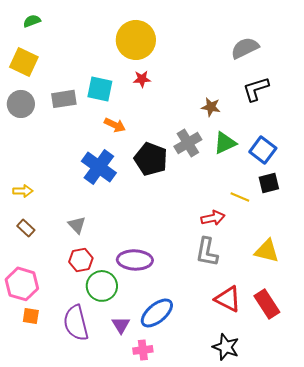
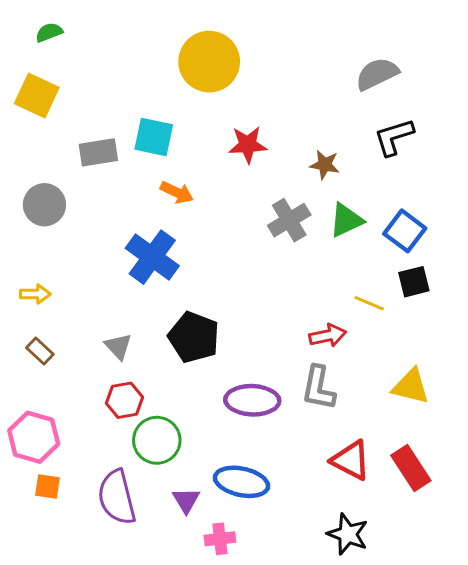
red star: (142, 79) -> (248, 145), moved, size x1.4
gray circle: (21, 104) -> (44, 205), moved
black pentagon: (151, 159) -> (194, 337), moved
purple ellipse: (135, 260) -> (252, 400), moved
blue ellipse: (157, 313) -> (241, 482), turned 52

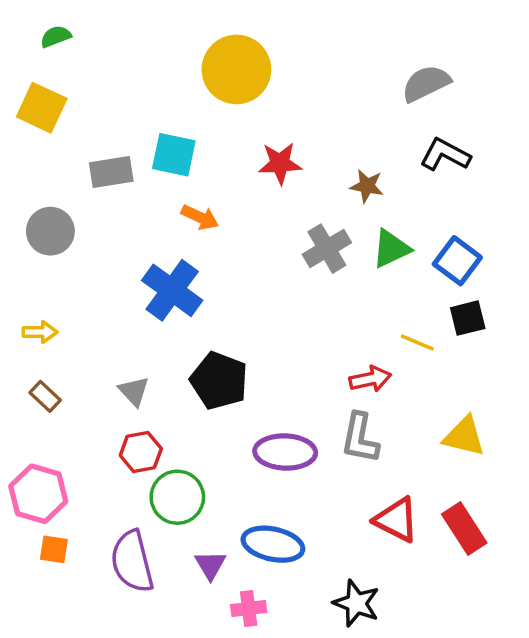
black L-shape: (394, 137) -> (445, 155), turned 45
black star: (348, 534) -> (356, 603), moved

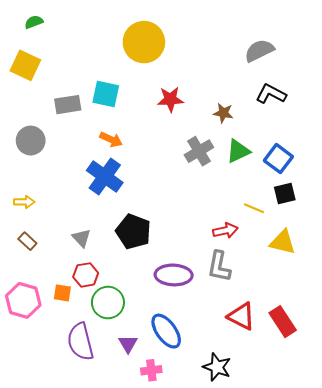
orange arrow: (200, 217) -> (111, 139), moved
yellow triangle: (464, 436) -> (283, 242), moved
blue ellipse: (273, 544) -> (166, 331), turned 42
orange square: (54, 549) -> (62, 293), moved

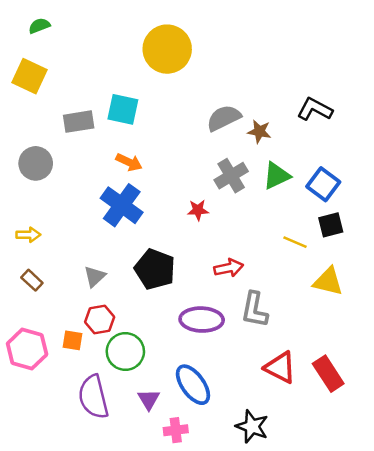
gray semicircle: (259, 51) -> (224, 118), moved
red star: (170, 99) -> (198, 210), moved, size x0.7
red arrow: (225, 231) -> (229, 268), moved
gray triangle: (81, 238) -> (95, 277), turned 30

